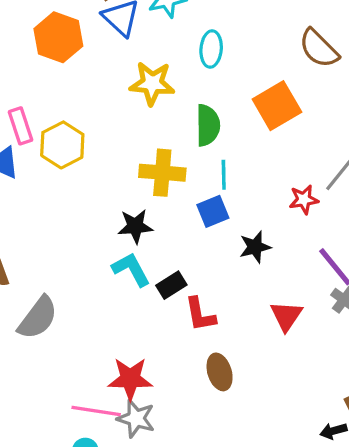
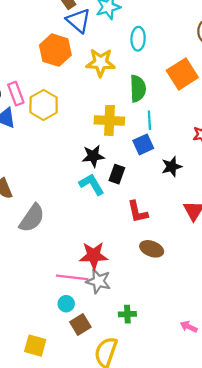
orange hexagon: (58, 37) -> (55, 50), moved
black rectangle: (171, 285) -> (117, 174), moved, turned -36
brown ellipse: (220, 372) -> (152, 249), turned -50

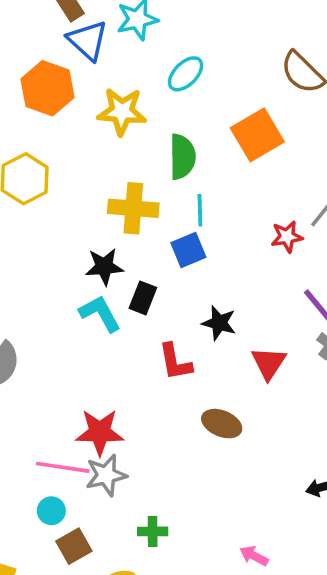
cyan ellipse: (138, 39) -> (186, 74), turned 40
black star: (172, 167) -> (219, 323), moved, turned 30
brown ellipse: (152, 249) -> (222, 424), moved
gray star: (98, 281) -> (106, 475), turned -30

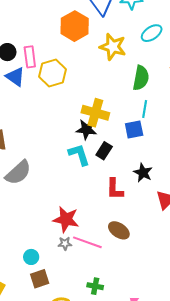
yellow cross: (133, 208) -> (95, 113), moved
brown ellipse: (222, 424) -> (119, 230), moved
pink line: (63, 467) -> (87, 242), moved
gray star: (106, 475) -> (65, 243), size x0.6
green cross: (153, 531) -> (95, 286), moved

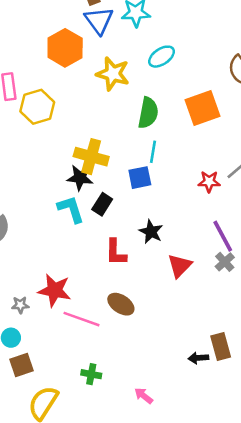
gray star: (65, 243) -> (20, 305), moved

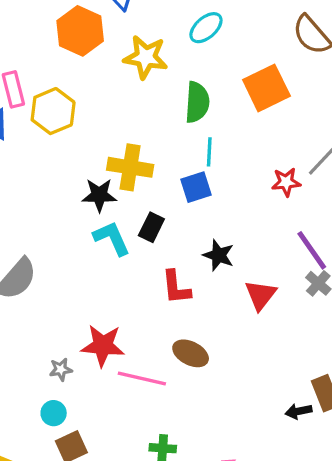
black star: (80, 178) -> (99, 195), moved

